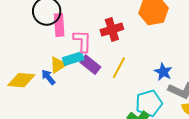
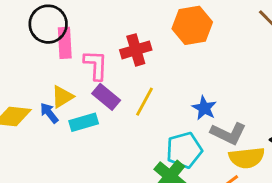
cyan rectangle: (73, 59) -> (84, 122), moved

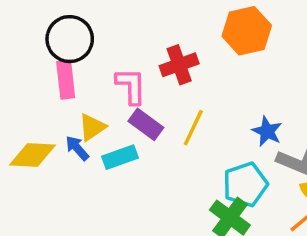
pink rectangle: (65, 43) -> (66, 80), moved

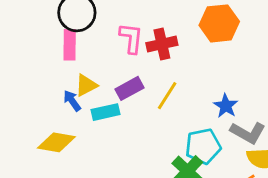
pink L-shape: (131, 86) -> (131, 38), moved
purple rectangle: (146, 124) -> (129, 88), turned -72
yellow diamond: (33, 155) -> (56, 142), moved

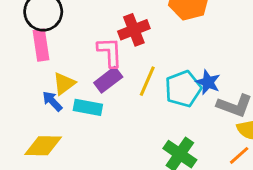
pink L-shape: (131, 38) -> (110, 52), moved
cyan rectangle: (106, 112) -> (88, 107), turned 32
cyan pentagon: (203, 146) -> (183, 89), moved

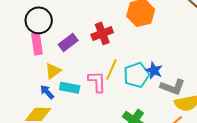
pink L-shape: (110, 52) -> (97, 82), moved
purple rectangle: (108, 80) -> (68, 42), moved
blue arrow: (52, 101) -> (47, 92), moved

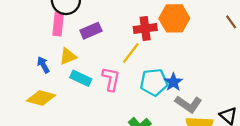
red cross: (102, 33) -> (145, 28), moved
yellow line: (111, 70) -> (131, 53), moved
blue arrow: (47, 92) -> (43, 65), moved

